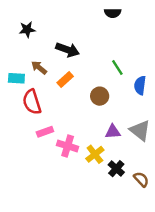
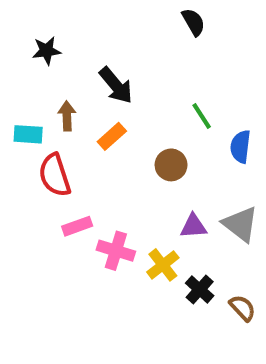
black semicircle: (113, 13) -> (193, 22), turned -119
black arrow: (68, 50) -> (116, 85), turned 30
brown arrow: (39, 68) -> (67, 116), turned 49

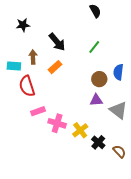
green line: (202, 116) -> (94, 47), moved, turned 72
brown circle: (171, 165) -> (99, 79), moved
purple triangle: (193, 226) -> (96, 100), moved

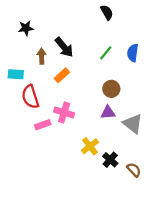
brown arrow: (33, 57) -> (42, 56), moved
blue semicircle: (118, 72) -> (133, 53), moved
pink cross: (57, 123) -> (64, 112), moved

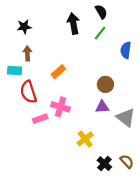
black arrow: (64, 47) -> (73, 23), moved, turned -150
green line: (106, 53) -> (100, 33), moved
brown arrow: (42, 56) -> (27, 53), moved
black cross: (110, 160) -> (104, 164), moved

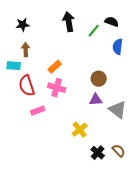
black semicircle: (101, 12) -> (112, 22), moved, turned -40
pink cross: (61, 107) -> (57, 88), moved

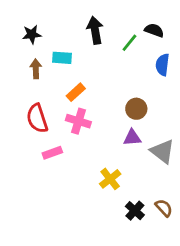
cyan rectangle: (14, 66) -> (62, 58), moved

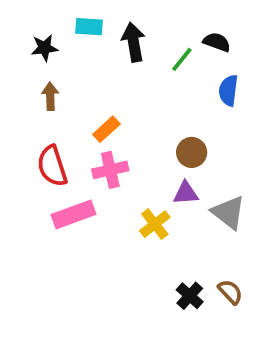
cyan rectangle: (62, 58) -> (89, 27), moved
pink cross: (78, 121) -> (110, 170), turned -30
pink rectangle: (52, 153) -> (74, 214), size x1.5
yellow cross: (110, 179) -> (155, 224), moved

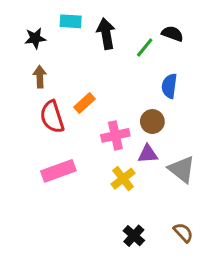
blue semicircle: (228, 90) -> (169, 86), moved
red semicircle: (52, 166) -> (52, 117), moved
pink cross: (110, 170) -> (115, 135), moved
black cross: (190, 296) -> (134, 236), moved

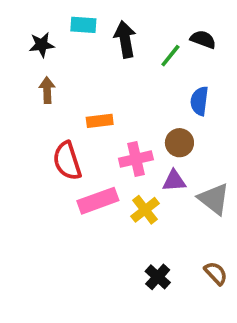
orange rectangle: (85, 103) -> (100, 121), turned 35
red semicircle: (52, 117) -> (67, 161), moved
pink rectangle: (58, 171) -> (98, 201), moved

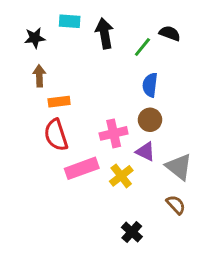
blue semicircle: (199, 101) -> (150, 85), moved
orange rectangle: (100, 121) -> (59, 102), moved
purple triangle: (174, 181) -> (145, 152), turned 30
brown semicircle: (216, 273) -> (176, 205), moved

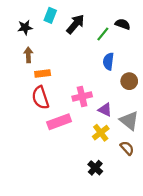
cyan rectangle: (70, 21) -> (50, 15), turned -72
black arrow: (105, 33) -> (75, 24), turned 50
brown circle: (150, 120) -> (129, 81), moved
yellow cross: (121, 176) -> (101, 133), moved

